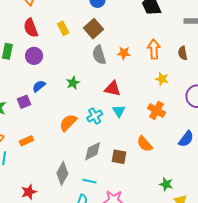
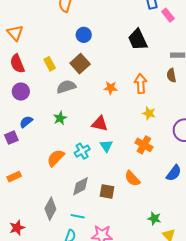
brown semicircle: (183, 53) -> (171, 75), moved
gray semicircle: (99, 55) -> (66, 87), moved, turned 90

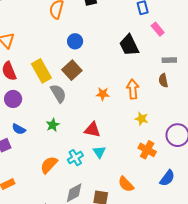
pink rectangle: (168, 15) -> (158, 29), moved
yellow rectangle: (50, 64) -> (41, 71), size x1.6
gray semicircle: (66, 87) -> (58, 93), turned 78
blue semicircle: (26, 122) -> (19, 129), turned -112
orange cross: (144, 145) -> (147, 150), moved

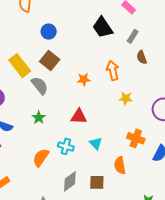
gray rectangle: (169, 60) -> (133, 36), moved, turned -48
orange cross: (147, 150) -> (136, 138), moved
cyan triangle: (99, 152) -> (96, 143), moved
cyan cross: (75, 158) -> (66, 146), turned -35
orange semicircle: (126, 184) -> (120, 165), turned 42

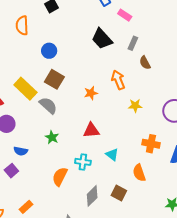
brown square: (97, 182) -> (119, 193), turned 35

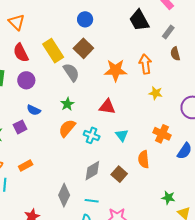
orange star: (91, 93) -> (116, 70), size x1.6
orange semicircle: (60, 177) -> (67, 128), moved

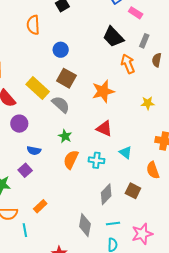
brown semicircle: (175, 54) -> (157, 60), turned 40
orange arrow: (145, 64) -> (128, 64), moved
red triangle: (107, 107) -> (104, 129), turned 30

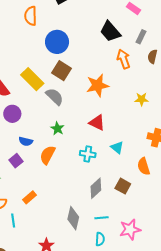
blue circle: (61, 50) -> (57, 42), size x1.5
orange semicircle: (71, 160) -> (48, 155), moved

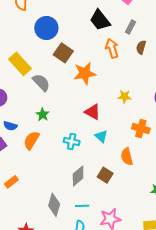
brown square: (61, 71) -> (63, 53), moved
yellow star: (141, 99) -> (125, 97), moved
red triangle: (97, 123) -> (93, 112), moved

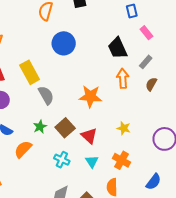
brown square: (63, 53) -> (65, 128), moved
orange cross: (141, 128) -> (122, 160), moved

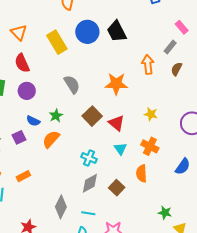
pink rectangle: (146, 33) -> (182, 27), moved
black trapezoid: (118, 48) -> (117, 31), moved
yellow rectangle: (30, 72) -> (57, 42), moved
green star: (40, 127) -> (56, 116), moved
cyan cross: (62, 160) -> (89, 158), moved

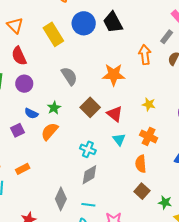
brown square: (117, 188) -> (142, 191), moved

